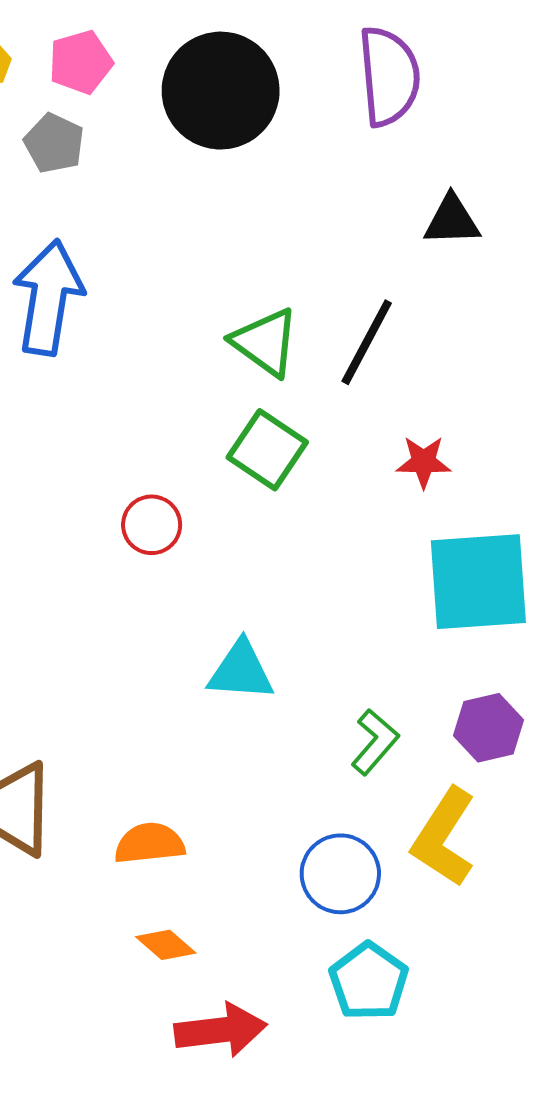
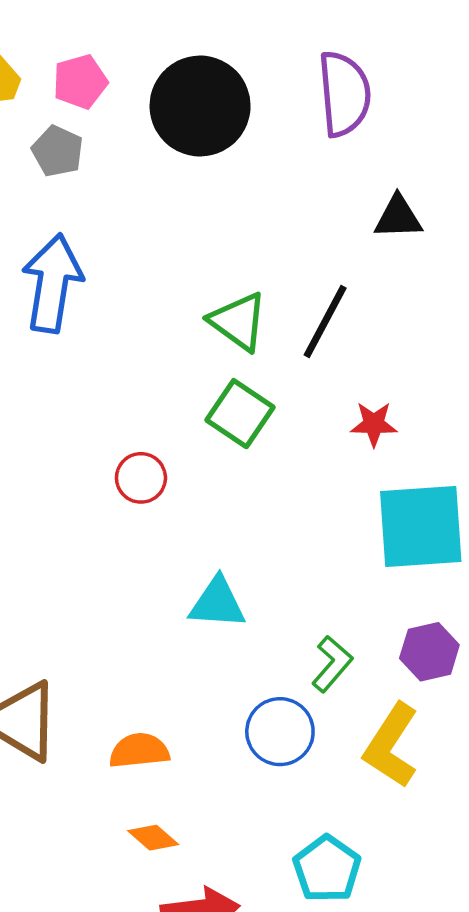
blue circle: (340, 874) -> (280, 732), moved

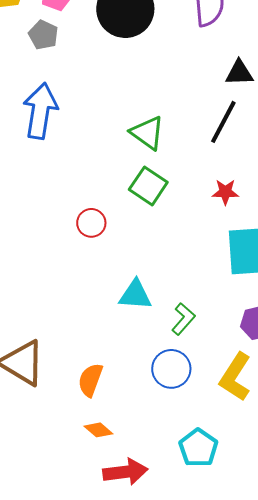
black line: (325, 321) -> (223, 122), moved
green L-shape: (332, 664) -> (183, 319), moved
orange semicircle: (139, 751) -> (90, 380), turned -64

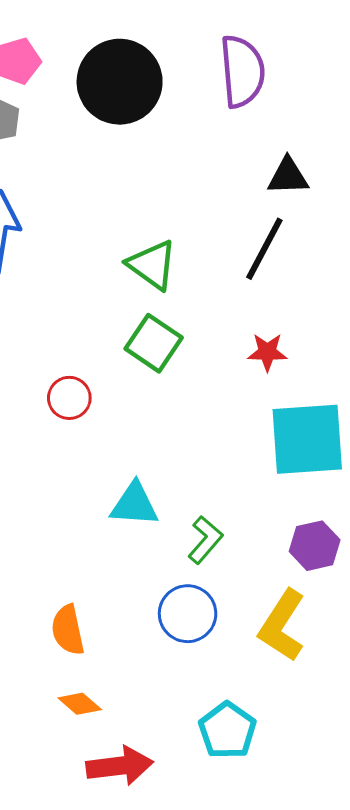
orange semicircle: (90, 380) -> (68, 630), turned -32

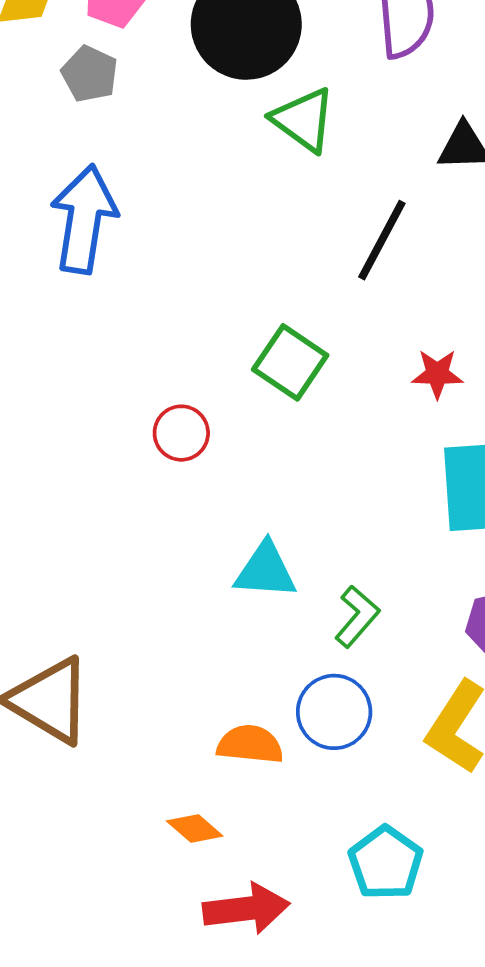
black line: (264, 249) -> (382, 240), moved
green triangle: (152, 265) -> (304, 120), moved
orange semicircle: (68, 630) -> (250, 744), moved, turned 108

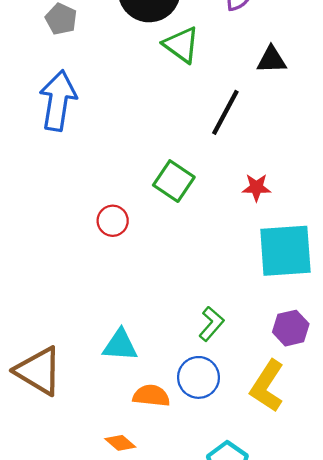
cyan triangle: (265, 571) -> (120, 345), moved

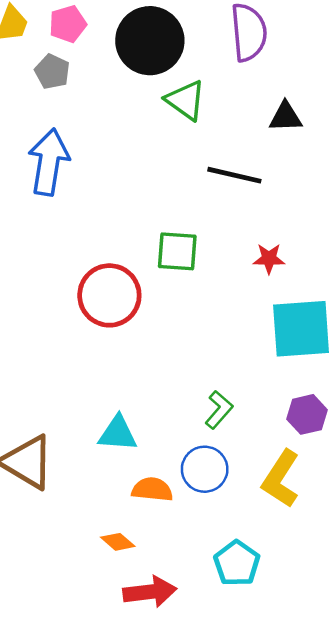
black line: (225, 112) -> (234, 175), turned 75
green square: (174, 181) -> (177, 251), turned -30
red circle: (113, 221) -> (109, 295), size x1.8

